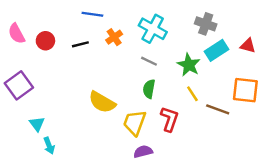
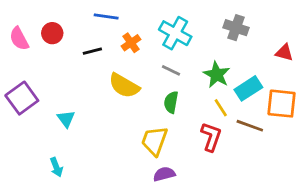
red circle: (45, 41) -> (52, 33), moved
cyan rectangle: (216, 50) -> (248, 88), moved
yellow semicircle: (102, 102) -> (124, 86), moved
red L-shape: (170, 119) -> (211, 137), moved
cyan triangle: (37, 124) -> (66, 119), moved

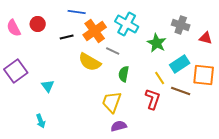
gray cross: (236, 28) -> (181, 25), moved
orange cross: (131, 43) -> (95, 31), size x1.6
gray line: (171, 70) -> (113, 51), moved
green star: (217, 75) -> (157, 43), moved

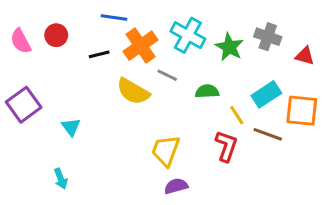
green star: (157, 43) -> (229, 47), moved
green semicircle: (124, 74) -> (207, 91), moved, turned 77

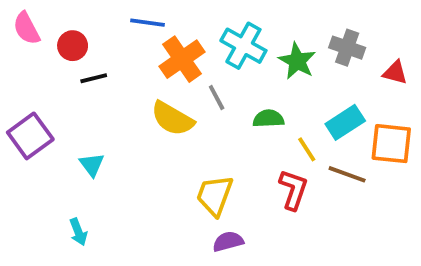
pink semicircle: (21, 41) -> (26, 28), moved
black line: (99, 54) -> (94, 78), moved
gray line: (167, 75) -> (217, 97), turned 36

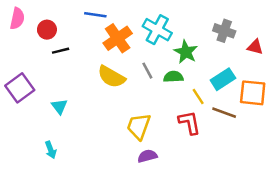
pink semicircle: (26, 28) -> (17, 18), turned -140
green star: (297, 61) -> (186, 52), moved
gray line: (217, 97) -> (147, 71), moved
red L-shape: (293, 190) -> (189, 123), turned -30

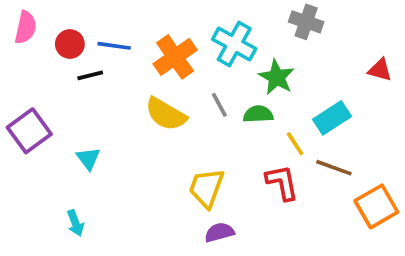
blue line: (95, 15) -> (114, 46), moved
gray cross: (224, 31) -> (306, 22), moved
orange square: (253, 93) -> (376, 206), moved, turned -36

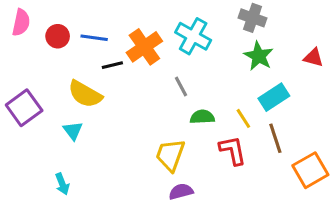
black line: (90, 75) -> (112, 65), moved
green star: (277, 77) -> (259, 56), moved
yellow semicircle: (166, 114) -> (85, 94), moved
green semicircle: (258, 114) -> (202, 117), moved
brown line: (334, 168) -> (275, 138), turned 52

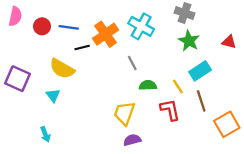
purple square: (24, 108) -> (18, 79), turned -30

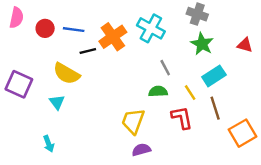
gray line: (132, 63) -> (165, 68), moved

